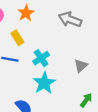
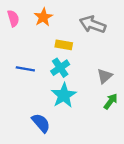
yellow rectangle: (17, 38) -> (64, 45), moved, turned -48
green arrow: (86, 100) -> (111, 101), moved

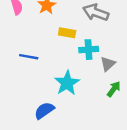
cyan cross: (60, 68) -> (89, 50), moved, turned 30
blue semicircle: (41, 123) -> (44, 111), turned -84

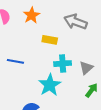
cyan cross: (89, 50) -> (63, 64), moved

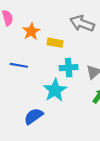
orange star: (32, 15) -> (31, 31), moved

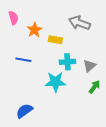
cyan star: (55, 90) -> (55, 82), turned 30
blue semicircle: (34, 116) -> (24, 111), moved

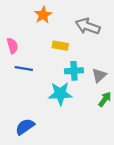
pink semicircle: (13, 18) -> (12, 46), moved
orange star: (34, 30) -> (43, 15), moved

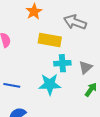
yellow rectangle: (60, 46) -> (50, 40), size x1.5
blue line: (24, 68) -> (12, 85), moved

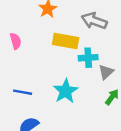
cyan cross: (62, 63) -> (88, 58), moved
cyan star: (50, 84) -> (66, 91), turned -30

